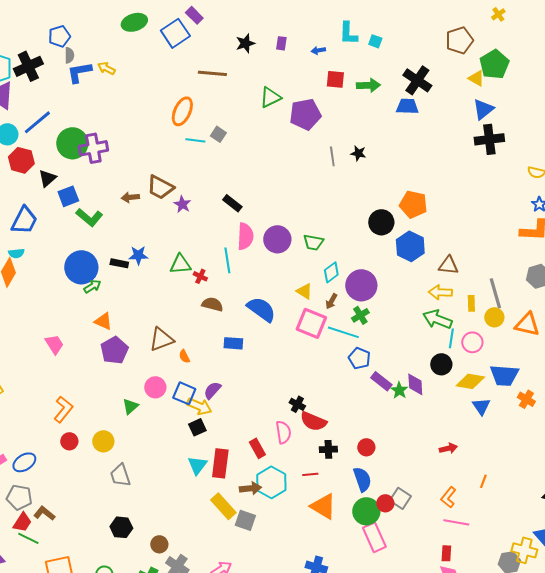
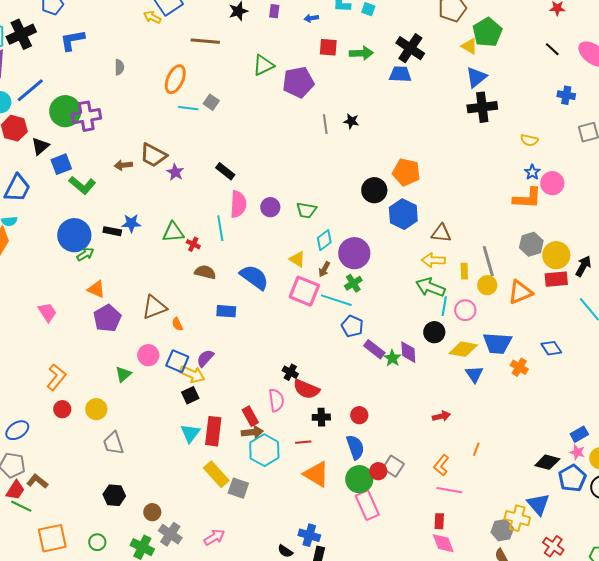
gray semicircle: (69, 55) -> (119, 67), moved
yellow arrow: (106, 68) -> (152, 17), moved
purple circle: (277, 239) -> (270, 207), size x0.7
orange triangle: (527, 324) -> (520, 292), turned -36
brown arrow: (250, 488) -> (252, 432), moved

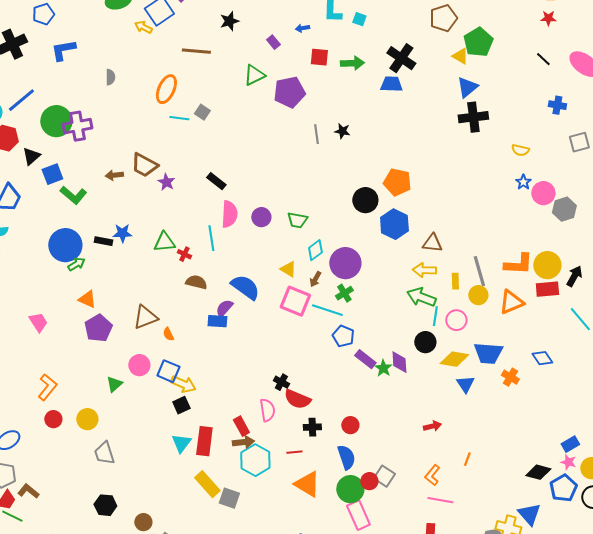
purple rectangle: (274, 11) -> (273, 42), moved, turned -48
orange L-shape: (527, 198) -> (518, 264), moved
gray hexagon: (531, 244) -> (564, 209), moved
purple semicircle: (205, 358) -> (224, 308), moved

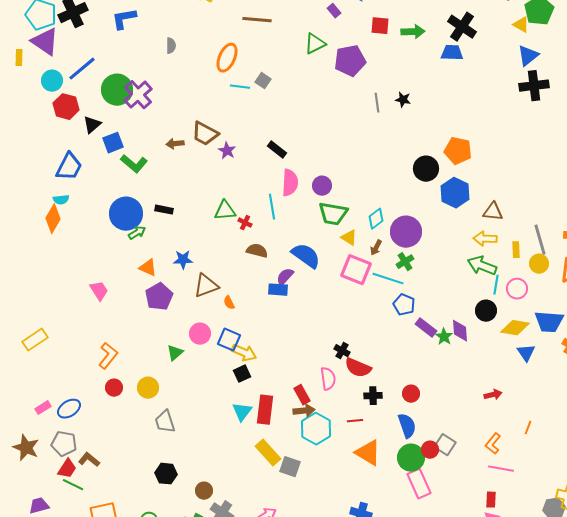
purple cross: (77, 126) -> (138, 95), turned -32
green trapezoid: (297, 220) -> (333, 214), moved, size x1.4
blue star: (122, 233) -> (183, 260), moved

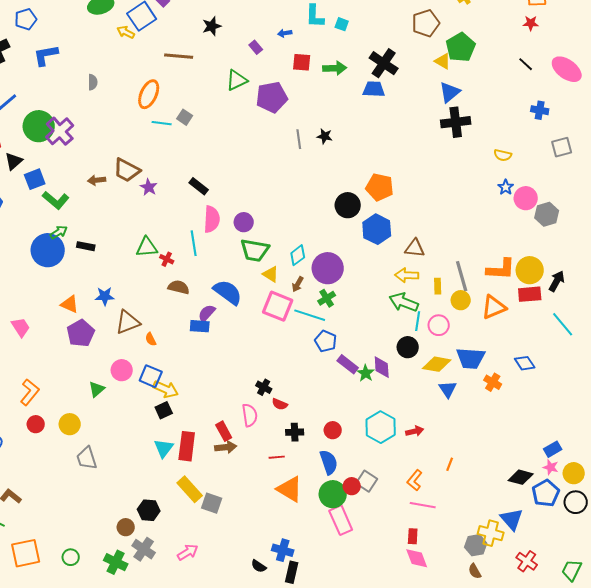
green arrow: (137, 233) -> (59, 232), moved
red semicircle: (358, 368) -> (280, 404), size x0.6
cyan hexagon: (316, 429) -> (381, 427), moved
black hexagon: (166, 474) -> (149, 510), moved

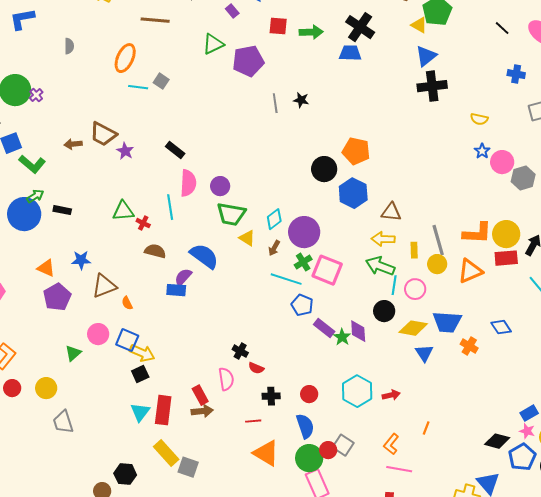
purple cross: (60, 131) -> (36, 95), size x0.5
pink square: (278, 306) -> (327, 270), moved

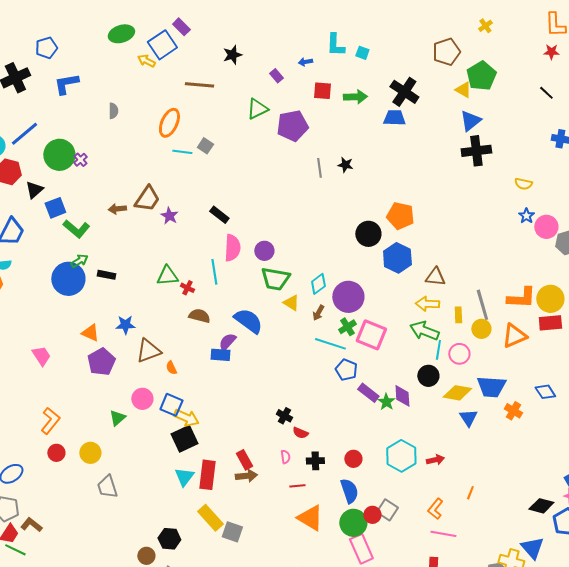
brown trapezoid: (103, 134) -> (147, 199), turned -84
black square: (140, 374) -> (184, 439), size x1.5
pink semicircle: (226, 379) -> (285, 457), moved, size x0.6

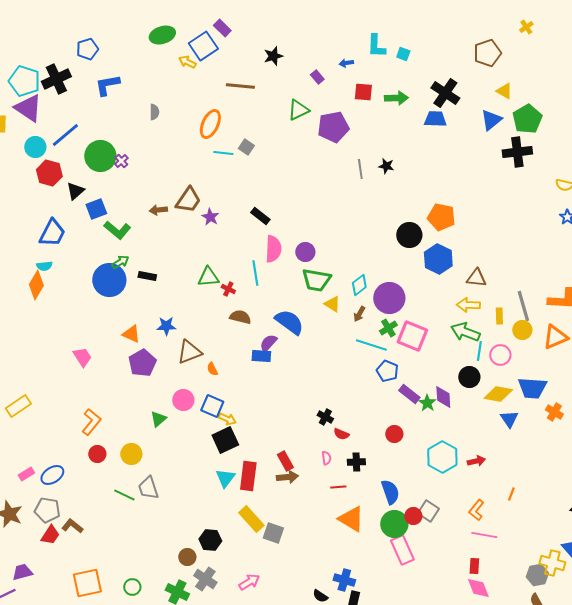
green pentagon: (481, 76) -> (527, 119), moved
blue triangle: (470, 121) -> (491, 120), moved
yellow arrow: (186, 418) -> (227, 419), size x0.7
red circle: (353, 459) -> (394, 434), moved
green line: (15, 550) -> (124, 495), moved

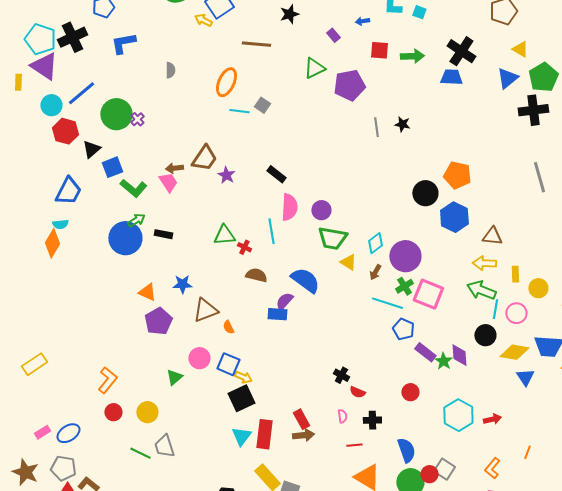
gray line: (523, 306) -> (539, 177), moved
pink trapezoid: (82, 357) -> (168, 182), moved

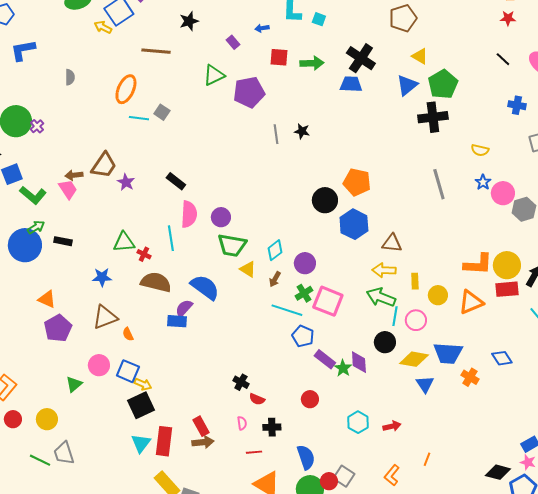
purple circle: (405, 256) -> (305, 263), size x0.7
brown semicircle: (256, 275) -> (156, 282), size x1.4
blue star: (182, 284) -> (102, 277), moved
cyan hexagon: (458, 415) -> (358, 422), size x0.7

